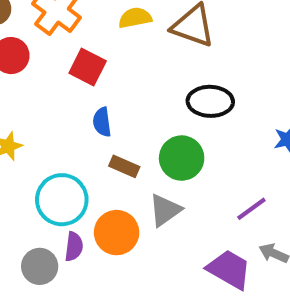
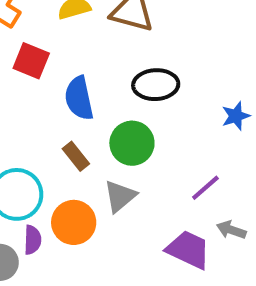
blue semicircle: (102, 122) -> (79, 98), moved, size x1.5
brown rectangle: (124, 166) -> (76, 156), turned 32

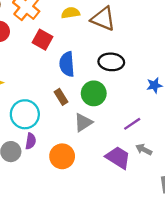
orange circle: (74, 222) -> (62, 156), moved

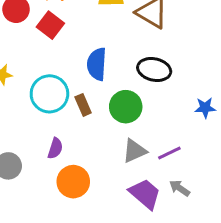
red square: (42, 40) -> (50, 25), moved
cyan circle: (25, 114) -> (49, 94), moved
gray triangle: (83, 123) -> (134, 151), moved
purple semicircle: (31, 141) -> (55, 148), moved

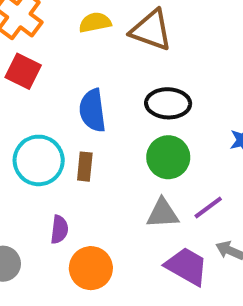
brown rectangle: (83, 105) -> (85, 167), turned 40
green circle: (126, 107) -> (168, 157), moved
gray triangle: (134, 151) -> (163, 213), turned 32

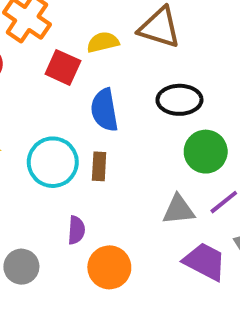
yellow semicircle: (95, 22) -> (103, 42), moved
red square: (23, 71) -> (63, 67), moved
green circle: (168, 157) -> (206, 152), moved

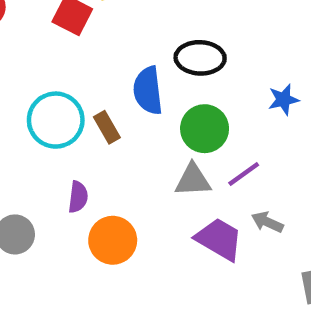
blue semicircle: (104, 110) -> (148, 91), moved
green circle: (206, 152) -> (205, 129), moved
brown rectangle: (99, 166) -> (107, 127), turned -36

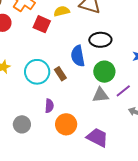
purple trapezoid: (219, 239) -> (97, 137), moved

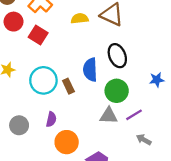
red square: (42, 24) -> (38, 35), moved
black ellipse: (100, 40) -> (117, 56), turned 60
gray circle: (22, 124) -> (19, 125), moved

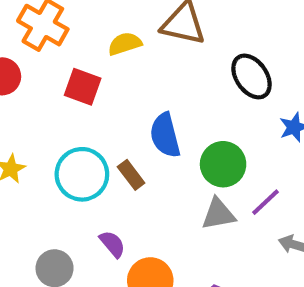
red square: (38, 35) -> (83, 87), moved
black ellipse: (117, 56) -> (252, 76), moved
purple semicircle: (51, 119) -> (112, 244), turned -40

